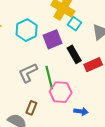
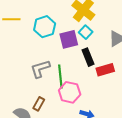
cyan square: (75, 24) -> (86, 32), moved

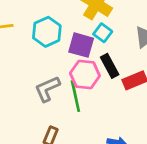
purple square: (69, 39) -> (81, 45), turned 36
pink hexagon: (70, 92) -> (85, 74), moved

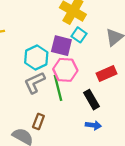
cyan hexagon: (47, 32) -> (36, 57), moved
black rectangle: (110, 66) -> (91, 100), moved

